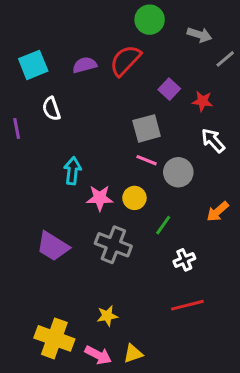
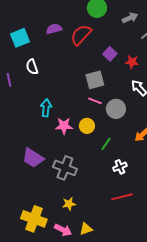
gray arrow: (199, 35) -> (130, 18), turned -42
purple semicircle: (85, 65) -> (54, 29), moved
gray cross: (113, 245) -> (65, 168), moved

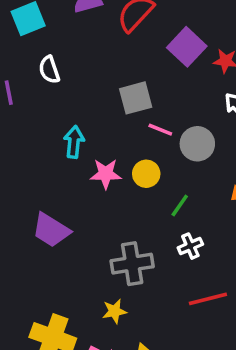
purple square: (110, 54) -> (187, 47), size x1.5
gray square: (95, 80) -> (136, 98), moved
white cross: (120, 167) -> (190, 246), moved
gray cross: (65, 168) -> (132, 264), moved, turned -30

